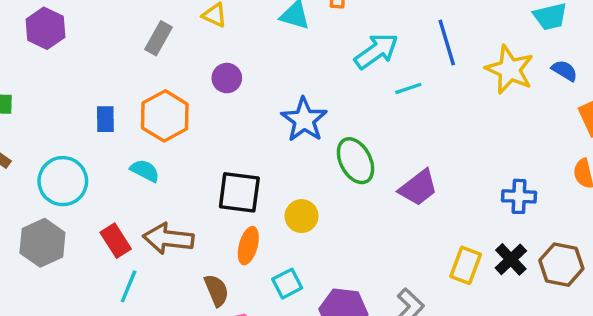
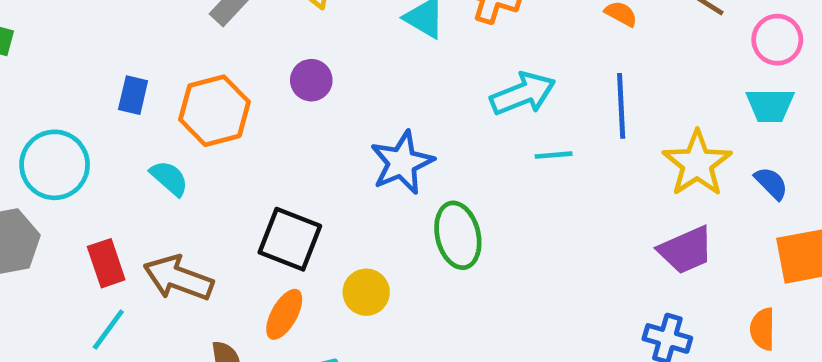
purple trapezoid: (418, 188) -> (686, 250), moved

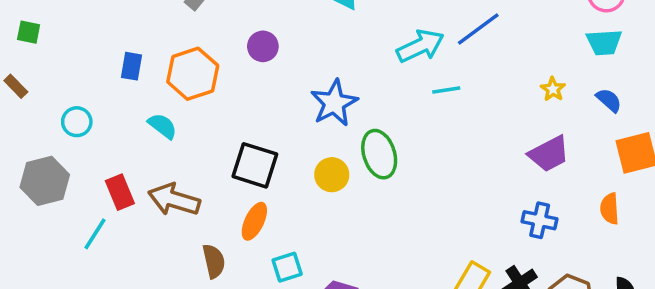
blue line: (621, 106) -> (478, 29), moved, turned 60
yellow star: (697, 164) -> (553, 89), size x0.5
cyan circle: (55, 165) -> (77, 122), size x0.6
yellow circle: (366, 292) -> (332, 175), moved
cyan line: (108, 329) -> (95, 234), moved

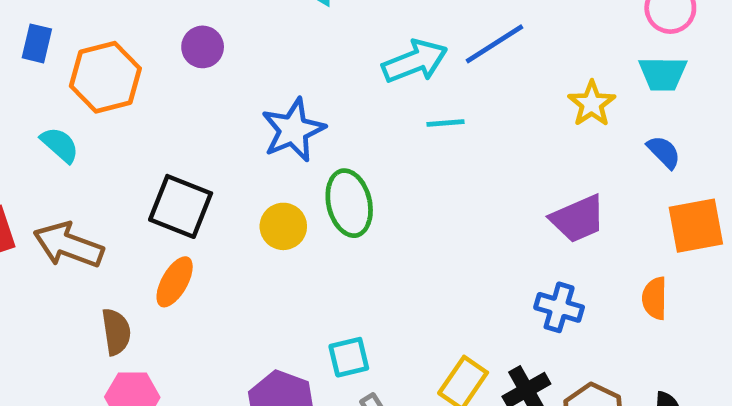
blue rectangle: (131, 66) -> (37, 43), moved
yellow star: (553, 89) -> (592, 104), moved, size x1.4
cyan square: (287, 267) -> (349, 357), moved

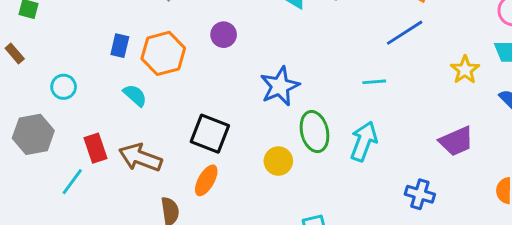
blue rectangle: (37, 43) -> (120, 46), moved
cyan arrow: (415, 61) -> (364, 141), moved, turned -48
yellow circle: (283, 226) -> (278, 161), moved
blue cross: (559, 307) -> (420, 194), moved

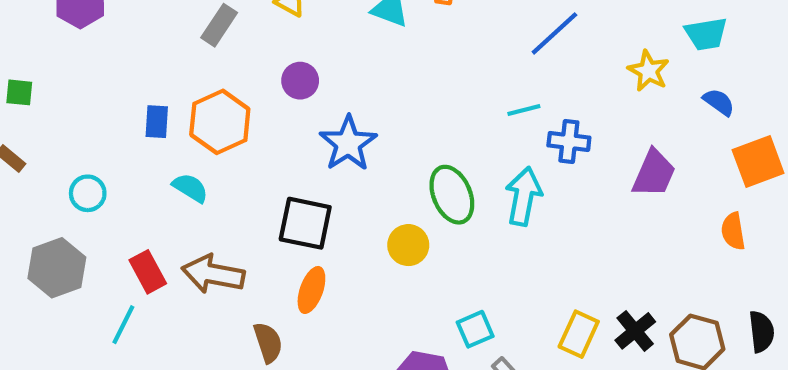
blue star: (280, 86) -> (348, 143), moved
purple trapezoid: (456, 141) -> (654, 173), turned -33
blue cross: (420, 194) -> (569, 141), moved

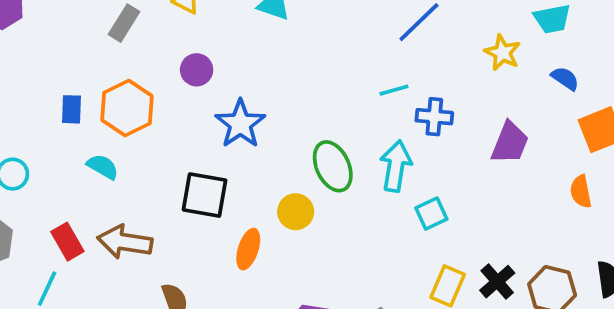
orange ellipse: (311, 290) -> (248, 249), moved
cyan square: (475, 329) -> (431, 214), moved

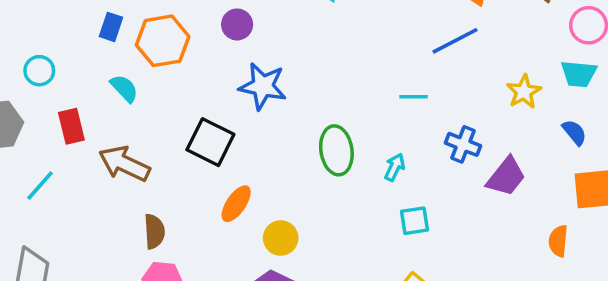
blue cross: (434, 117) -> (463, 144), moved
blue star: (240, 124) -> (263, 86), turned 30
cyan arrow: (396, 166) -> (395, 167), size x0.6
yellow circle: (296, 212) -> (281, 238), moved
red rectangle: (67, 242) -> (71, 126), moved

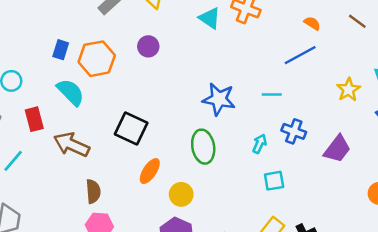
blue star: (263, 86) -> (219, 99), moved
cyan semicircle: (124, 88) -> (71, 92), size x1.4
blue cross: (463, 144) -> (294, 131), moved
green ellipse: (336, 150) -> (203, 147), moved

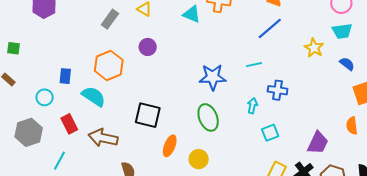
blue rectangle: (61, 50) -> (65, 76), moved
purple trapezoid: (337, 149) -> (318, 143), moved

